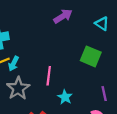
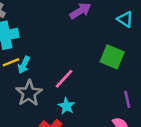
pink line: (49, 76) -> (64, 79), turned 36
cyan star: (65, 97) -> (66, 106), moved

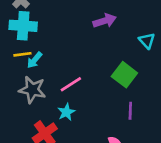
gray star: (29, 93) -> (32, 90), turned 30
purple line: (127, 99) -> (130, 111), moved

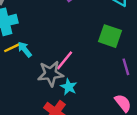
cyan arrow: (34, 60) -> (25, 49), turned 119
gray star: (32, 90) -> (51, 74), moved

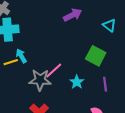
yellow line: (12, 48) -> (11, 62), moved
cyan star: (69, 87) -> (77, 82), moved

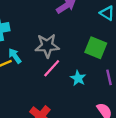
gray star: (40, 80) -> (47, 46), moved

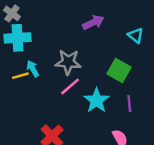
cyan star: (78, 78) -> (97, 100), size x1.5

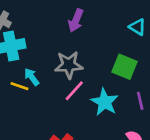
purple arrow: (93, 22) -> (76, 20), moved, turned 145
yellow line: (20, 76) -> (19, 86), turned 42

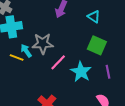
cyan triangle: (137, 27) -> (94, 17), moved
gray star: (69, 65) -> (43, 44), moved

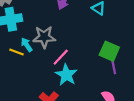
green square: (97, 45) -> (109, 51), moved
cyan star: (81, 72) -> (66, 75), moved

